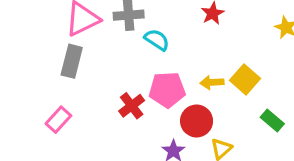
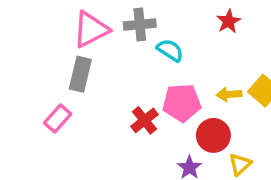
pink rectangle: (58, 120) -> (58, 118), moved

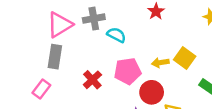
red cross: (144, 120) -> (92, 80), moved

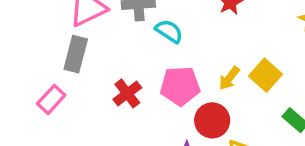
yellow arrow: (160, 63) -> (229, 78), turned -49

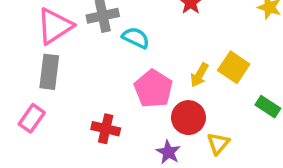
pink pentagon: (180, 86) -> (153, 89), turned -30
red cross: (127, 93) -> (106, 129), moved, turned -32

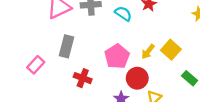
cyan semicircle: (136, 38) -> (123, 14), moved
gray rectangle: (49, 72) -> (67, 46), moved

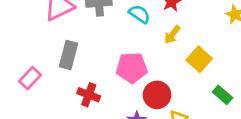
yellow arrow: (148, 52) -> (172, 35), moved
pink pentagon: (117, 56) -> (132, 68), turned 30

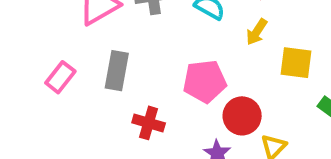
yellow square: (199, 59) -> (296, 63), turned -30
pink rectangle: (30, 78) -> (60, 77), moved

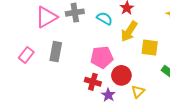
yellow arrow: (257, 32) -> (129, 31), size x1.5
red cross: (149, 123) -> (93, 82), moved

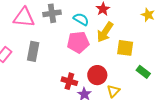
pink triangle: (46, 17) -> (24, 17), turned 35
pink pentagon: (102, 57) -> (78, 42), moved

